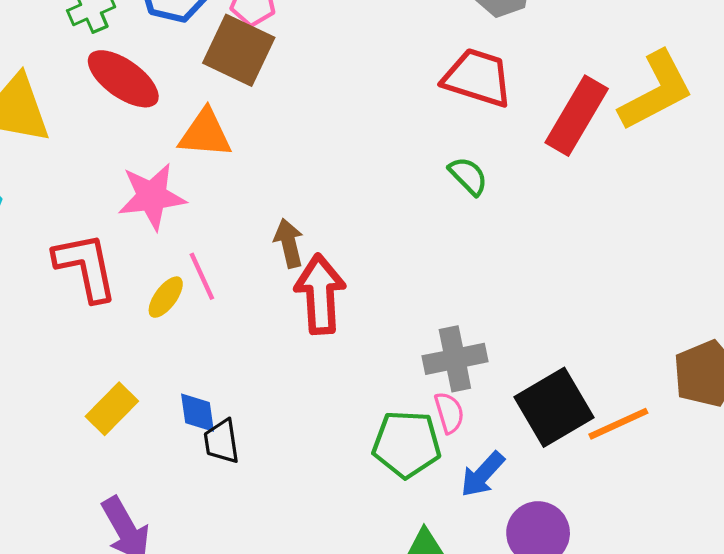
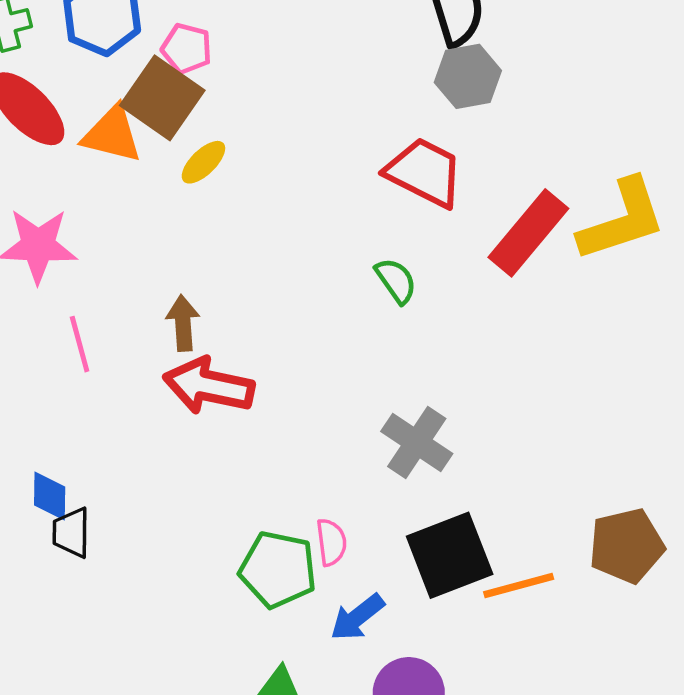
orange triangle: (205, 133) -> (112, 134), moved
red arrow: (320, 294) -> (209, 386), turned -84
yellow ellipse: (166, 297) -> (203, 162), moved
gray cross: (455, 359) -> (417, 443), moved, turned 36

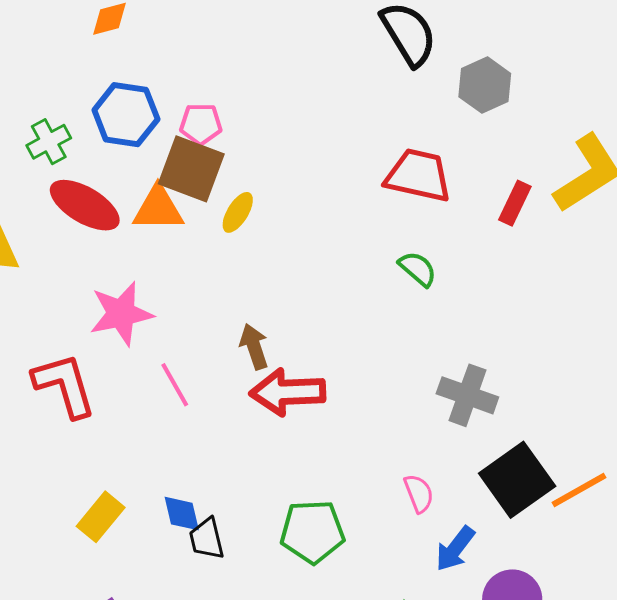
gray hexagon: (468, 76) -> (485, 85), moved
red rectangle: (528, 233) -> (515, 203), size x0.6
green pentagon: (278, 569) -> (312, 532), moved

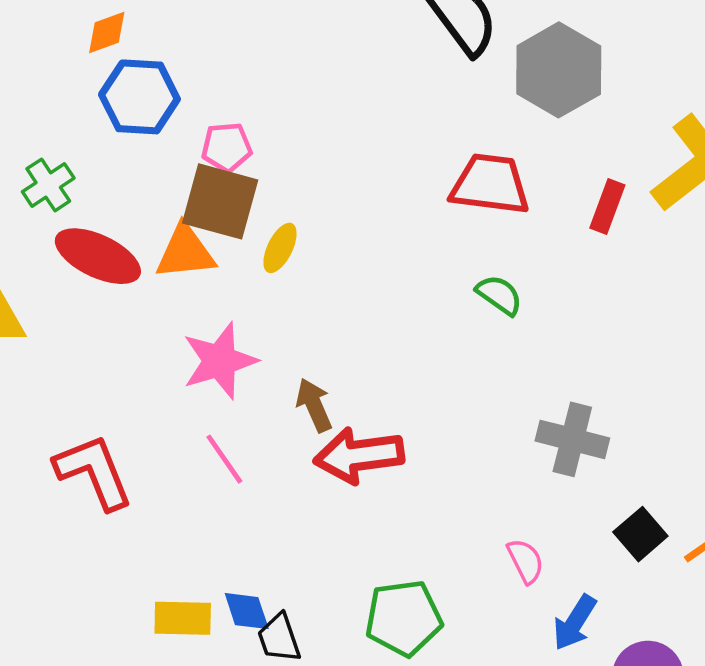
gray hexagon: (485, 85) -> (559, 70), size x1.4
blue hexagon: (126, 115) -> (139, 97), moved
pink star: (121, 314) -> (220, 361), moved
black square: (517, 480) -> (640, 534), size x0.6
yellow rectangle: (101, 517) -> (183, 618), moved, turned 57

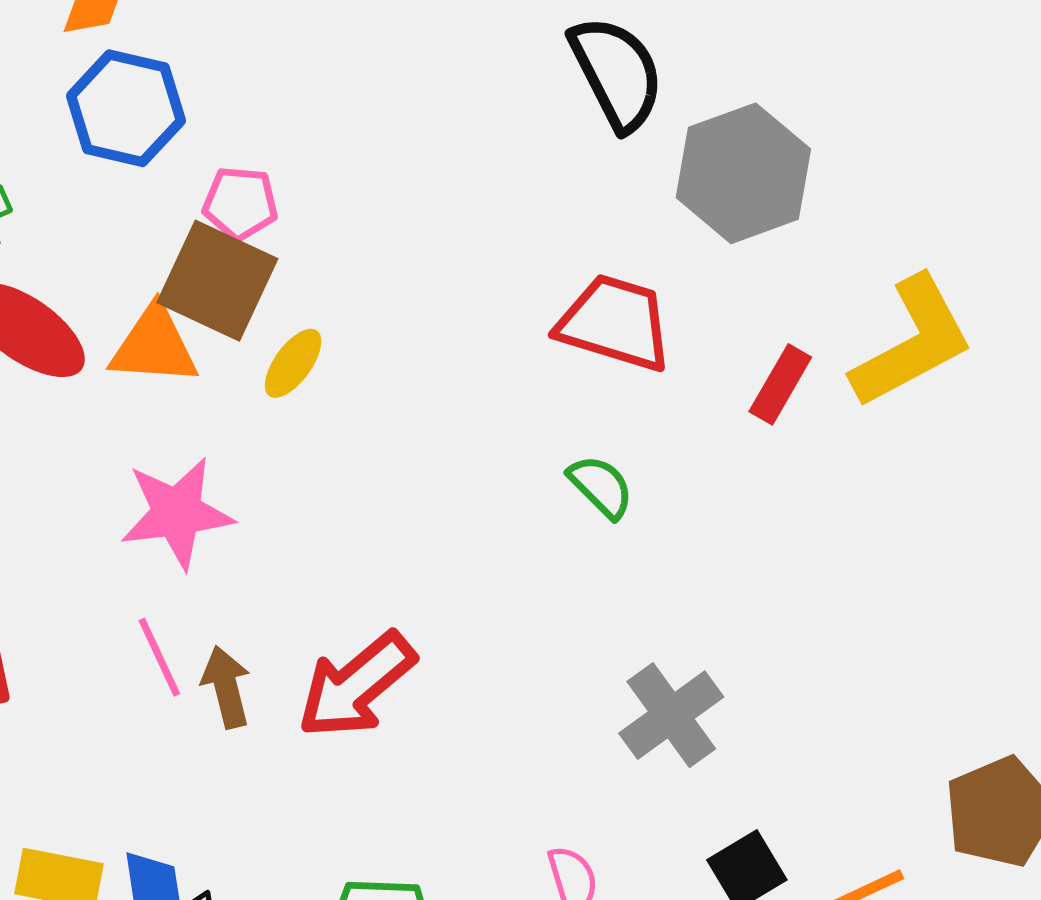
brown arrow: (314, 405) -> (226, 687), moved
gray cross: (572, 439) -> (671, 715), turned 30
red arrow: (359, 455) -> (356, 685), turned -42

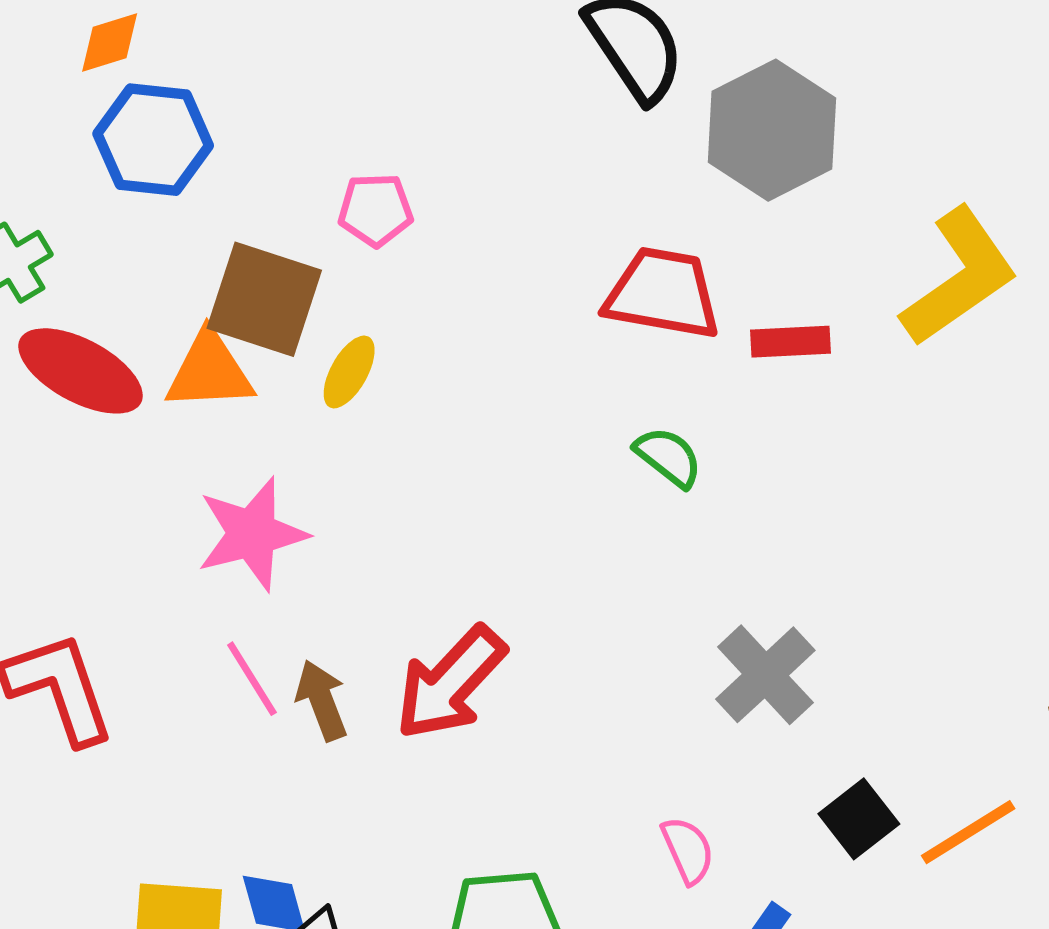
pink pentagon: (240, 203) -> (375, 210), moved
red rectangle: (780, 384) -> (790, 342), moved, turned 64

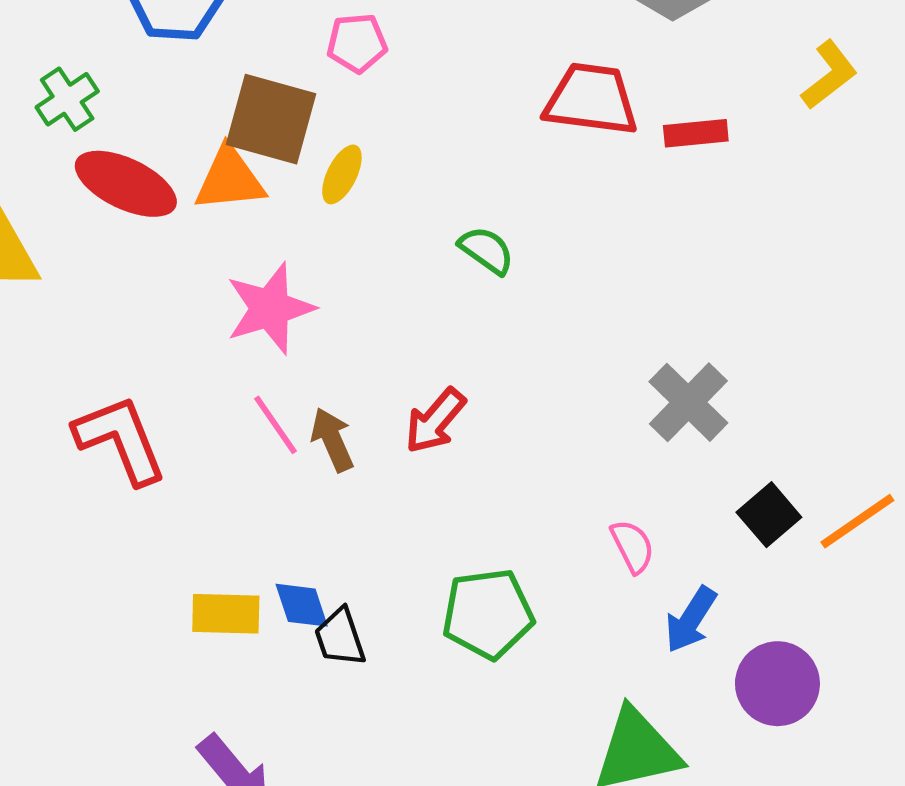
yellow L-shape: (959, 277) -> (829, 75), size x0.6
green semicircle: (668, 457) -> (487, 250), moved
red arrow: (450, 683) -> (435, 421), size x0.7

